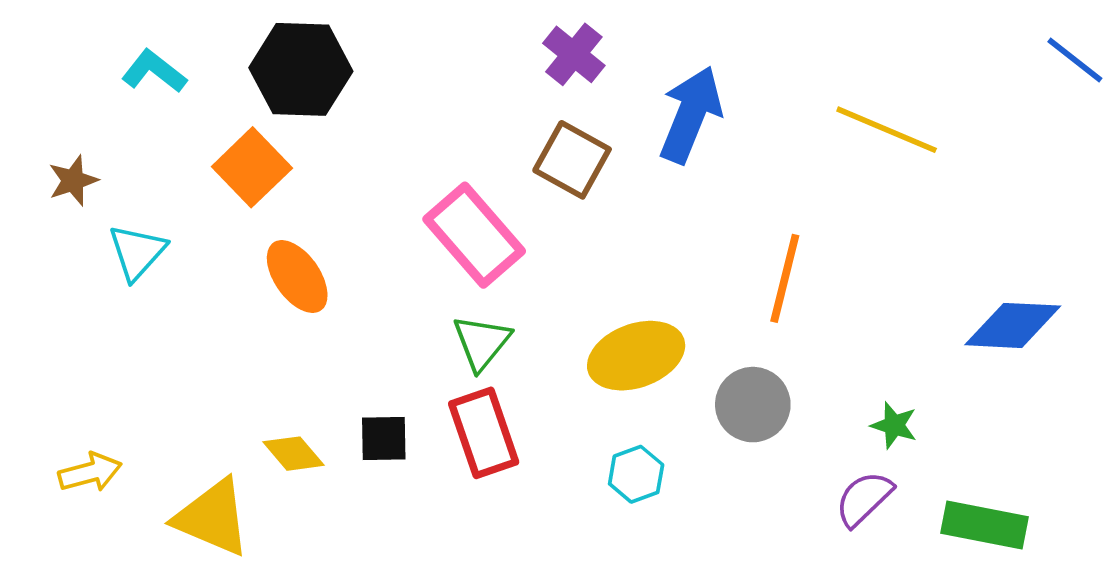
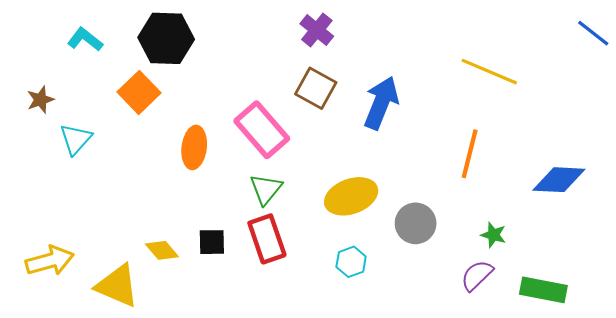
blue arrow: (691, 115) -> (381, 103), moved
orange ellipse: (297, 277) -> (194, 147), moved, turned 42
orange line: (785, 278) -> (470, 154), moved
yellow arrow: (90, 472) -> (50, 261), size x1.4

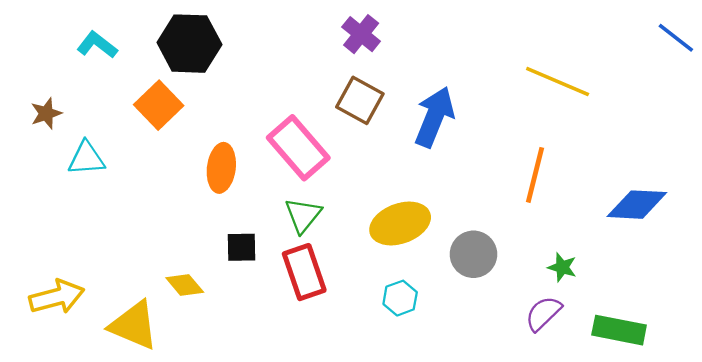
cyan triangle: (76, 139) -> (86, 158), turned 44
black square: (212, 242) -> (241, 247), moved

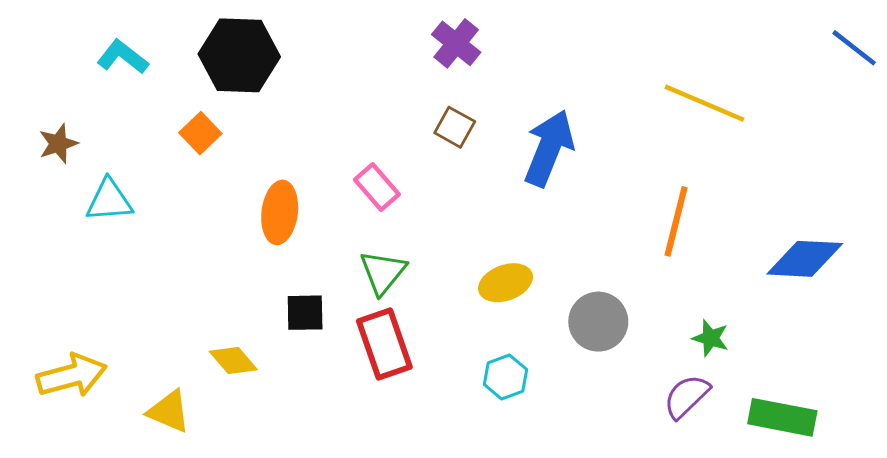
brown square: (360, 100) -> (455, 127), size x0.7
orange square: (159, 105) -> (200, 133), size x0.7
pink rectangle: (298, 148) -> (377, 187), size x0.6
yellow ellipse: (400, 224) -> (506, 283), size x0.7
yellow triangle: (134, 325) -> (169, 411), size x0.7

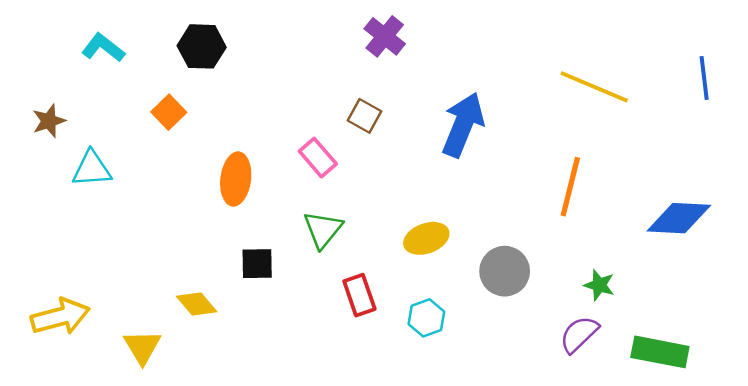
blue line: (854, 48) -> (704, 78), moved, turned 45
black hexagon: (239, 55) -> (202, 46), size x0.7
brown square: (455, 127) -> (364, 116), moved
red rectangle: (384, 344) -> (359, 295), moved, size x0.7
yellow triangle: (169, 411) -> (142, 347), turned 36

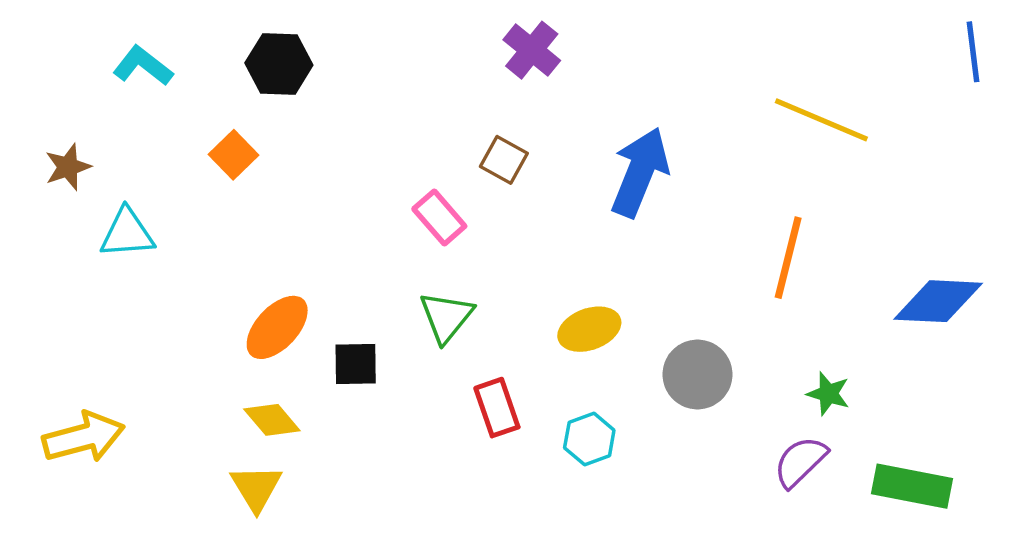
blue line: (704, 78) -> (973, 52), moved
orange ellipse: (236, 179) -> (277, 327), moved, turned 36
yellow triangle: (142, 347) -> (256, 488), moved

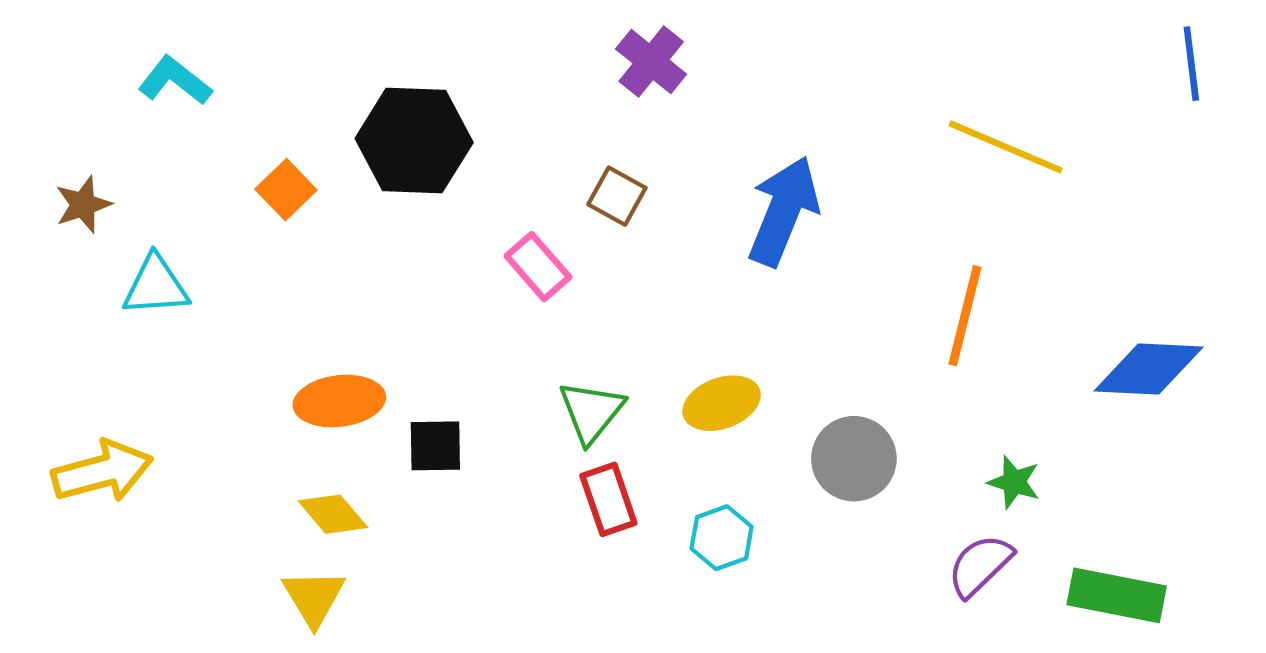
black hexagon: (279, 64) -> (414, 141), moved, size x1.4
green triangle: (446, 317) -> (591, 412), moved
orange ellipse: (277, 327) -> (339, 401), turned 40
yellow arrow: (84, 437) -> (102, 472), moved

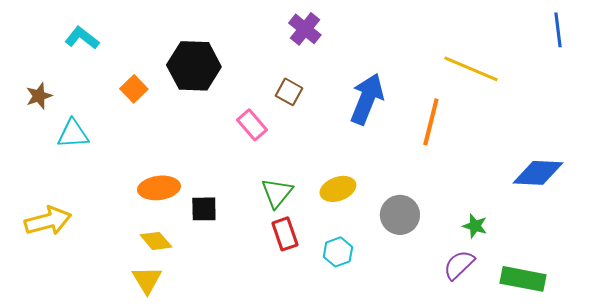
orange line: (965, 316) -> (431, 122), moved

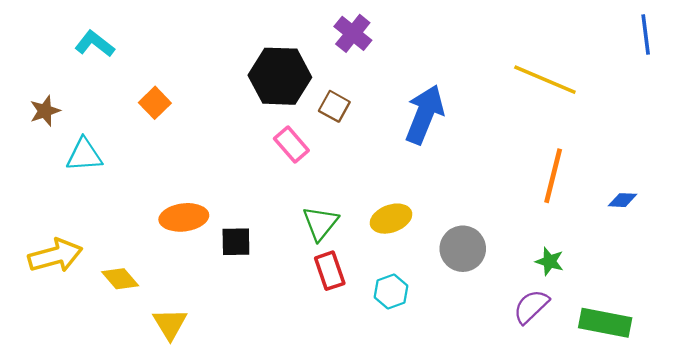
black hexagon: (194, 66) -> (280, 76), moved
orange line: (431, 122) -> (553, 176), moved
blue diamond: (538, 173) -> (623, 200), size x0.5
yellow diamond: (156, 241) -> (120, 279), moved

